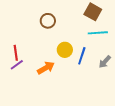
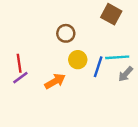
brown circle: (48, 21) -> (66, 33), moved
cyan line: (98, 33) -> (117, 57), moved

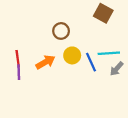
blue line: (98, 67) -> (91, 62), turned -42
purple line: (20, 78) -> (19, 72), turned -56
orange arrow: (55, 81) -> (45, 62), moved

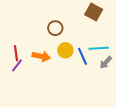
orange arrow: (45, 62) -> (41, 56), turned 42
purple line: (19, 72) -> (17, 65), turned 40

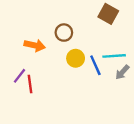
red line: (16, 53) -> (30, 84), moved
orange arrow: (41, 56) -> (35, 45), moved

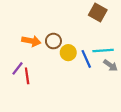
brown circle: (64, 33) -> (53, 41), moved
gray arrow: (122, 72) -> (110, 65), turned -96

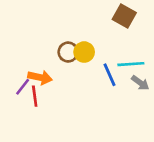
orange arrow: (31, 41) -> (40, 77), moved
yellow circle: (68, 53) -> (84, 52), moved

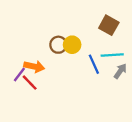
brown square: (124, 16) -> (109, 25), moved
gray arrow: (140, 83) -> (120, 71), turned -91
red line: (35, 96) -> (30, 83), turned -36

